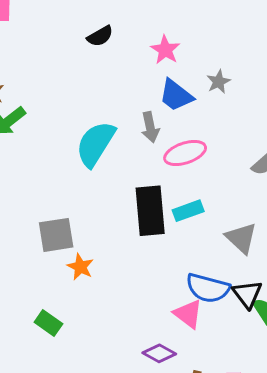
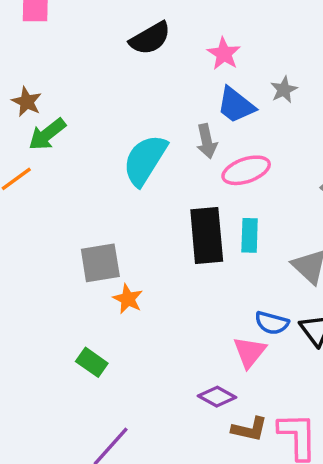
black semicircle: (100, 36) -> (150, 38), size x1.4
cyan rectangle: (188, 211) -> (250, 235), turned -68
blue semicircle: (208, 288) -> (272, 323), size x0.7
pink triangle: (188, 314) -> (250, 352), turned 32

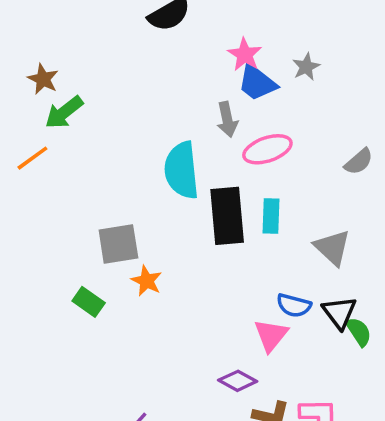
pink star: (224, 54) -> (245, 55), moved
cyan semicircle: (145, 160) -> (182, 170), moved, turned -38
green rectangle: (92, 362) -> (89, 302), moved

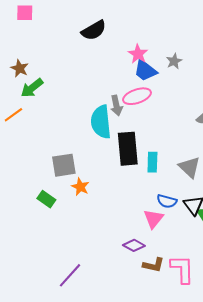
gray arrow: (227, 119) -> (116, 105), moved
pink ellipse: (267, 149) -> (137, 96), moved
cyan rectangle: (271, 216) -> (152, 162), moved

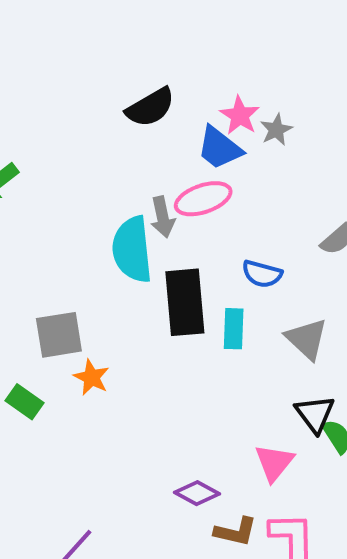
black semicircle: (94, 30) -> (150, 107), moved
pink star: (138, 54) -> (240, 115), moved
blue semicircle: (167, 201) -> (262, 274), moved
pink triangle: (153, 219) -> (274, 463), moved

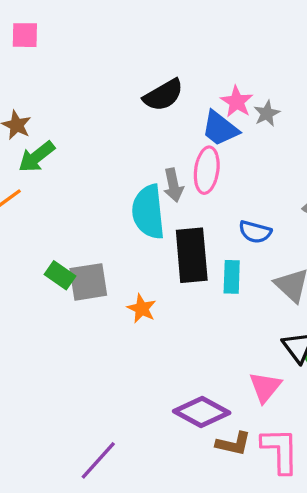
pink ellipse: (203, 199) -> (207, 170), turned -63
orange star: (91, 377) -> (142, 309), moved
green rectangle: (24, 402) -> (60, 275), moved
purple diamond: (197, 493) -> (202, 412), size x1.5

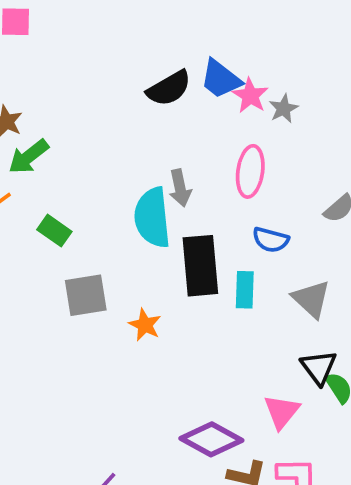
blue trapezoid: (220, 128) -> (221, 79), moved
pink ellipse: (207, 170) -> (250, 171), moved
green rectangle: (60, 275) -> (54, 231), moved

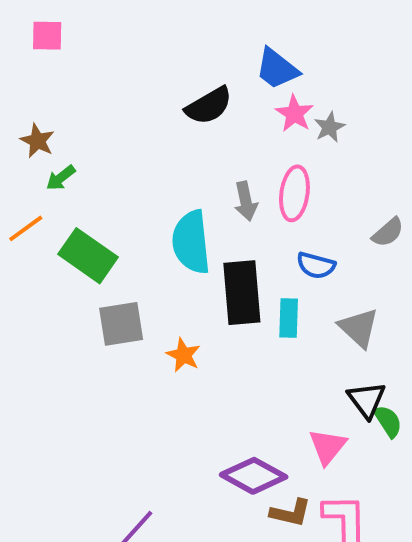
blue trapezoid: (221, 79) -> (277, 69), moved
green arrow: (28, 157) -> (61, 178), size x0.7
gray arrow: (180, 188) -> (246, 201), moved
green rectangle: (54, 231) -> (88, 256), size x1.6

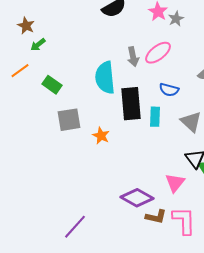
pink ellipse: (294, 193) -> (158, 53), turned 44
green rectangle: (88, 256) -> (52, 85), size x0.7

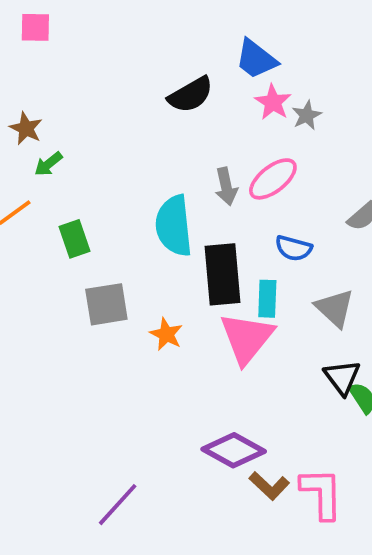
green rectangle: (52, 85) -> (75, 239), turned 36
pink triangle: (175, 183) -> (247, 338), moved, size x1.5
brown L-shape: (156, 217) -> (269, 486), turned 30

